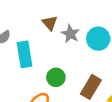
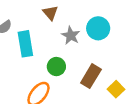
gray star: (70, 34) -> (71, 35), moved

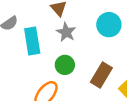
gray star: (71, 35) -> (66, 32), moved

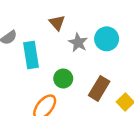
gray star: (66, 32) -> (78, 43), moved

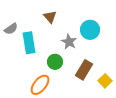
gray star: (78, 43) -> (69, 42), moved

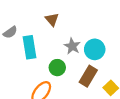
cyan circle: (90, 30) -> (95, 49), moved

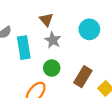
gray star: (72, 46) -> (53, 40), moved
cyan circle: (95, 49) -> (89, 29), moved

